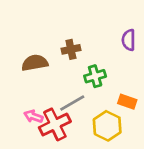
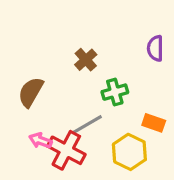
brown cross: (71, 49) -> (86, 60), turned -30
brown semicircle: (35, 63) -> (31, 92), moved, turned -50
red cross: (55, 124) -> (66, 150), turned -36

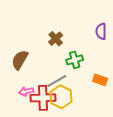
pink arrow: (40, 141) -> (26, 92), turned -32
red cross: (66, 150) -> (43, 98), turned -30
yellow hexagon: (129, 152) -> (61, 97), moved

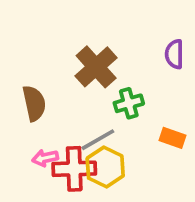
brown cross: (56, 39) -> (96, 67), size x1.6
brown semicircle: (20, 60) -> (34, 103), turned 138

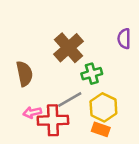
orange rectangle: (172, 138) -> (101, 129), moved
yellow hexagon: (105, 167) -> (103, 107), moved

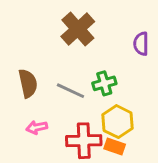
brown cross: (68, 48) -> (78, 29), moved
gray line: (70, 100) -> (70, 91), moved, turned 55
red cross: (53, 120) -> (84, 141), moved

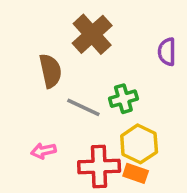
brown semicircle: (28, 83) -> (50, 71), moved

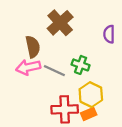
green cross: (123, 99) -> (81, 65), turned 36
pink arrow: (43, 151) -> (28, 67), moved, size x1.5
orange rectangle: (136, 173) -> (89, 114), turned -42

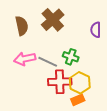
brown semicircle: (33, 47) -> (22, 26), moved
red cross: (65, 109) -> (60, 82), moved

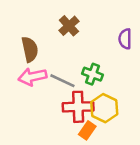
brown cross: (53, 20) -> (69, 26), size x0.7
brown semicircle: (22, 26) -> (30, 49), moved
orange rectangle: (78, 100) -> (87, 130), moved, turned -32

